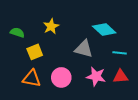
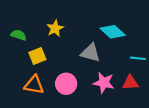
cyan line: (120, 53) -> (138, 58), moved

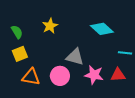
green semicircle: (19, 35) -> (17, 32), turned 40
gray triangle: (90, 53) -> (75, 57), moved
yellow square: (37, 56) -> (20, 54), moved

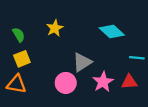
gray triangle: (75, 57) -> (82, 62), turned -48
pink star: (94, 75) -> (103, 82), turned 30
orange triangle: (31, 77) -> (16, 84), moved

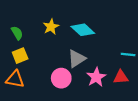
cyan diamond: (112, 31) -> (83, 30), moved

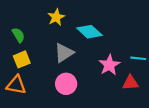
yellow star: (51, 27) -> (56, 17), moved
gray triangle: (77, 59) -> (64, 53), moved
pink star: (96, 77) -> (109, 65), moved

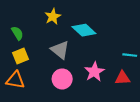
gray triangle: (64, 53) -> (60, 50), turned -48
pink star: (109, 65) -> (94, 72), moved

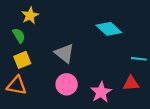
yellow star: (53, 17) -> (30, 16), moved
cyan diamond: (84, 30) -> (109, 29), moved
pink star: (94, 72) -> (101, 92), moved

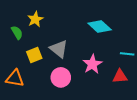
yellow star: (30, 16) -> (35, 19), moved
yellow square: (22, 60) -> (34, 55), moved
pink star: (101, 92) -> (92, 64), moved

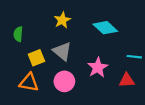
yellow star: (35, 19) -> (62, 20), moved
green semicircle: (17, 33) -> (18, 34), turned -144
orange triangle: (15, 78) -> (29, 82), moved

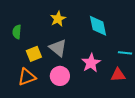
cyan diamond: (105, 28) -> (98, 26), turned 35
orange triangle: (29, 82) -> (27, 77), turned -30

